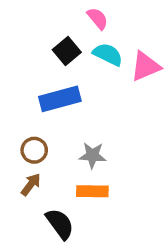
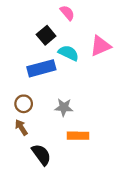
cyan semicircle: (108, 54) -> (69, 53), moved
brown arrow: (31, 184) -> (21, 127), turned -70
orange rectangle: (92, 191) -> (78, 136), moved

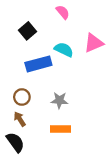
black square: (46, 35) -> (27, 31), moved
orange rectangle: (78, 136) -> (61, 129), moved
black semicircle: (41, 155) -> (15, 142), moved

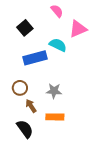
pink triangle: (94, 43) -> (78, 29), moved
brown arrow: (20, 119) -> (31, 106), moved
black semicircle: (15, 142) -> (25, 129), moved

